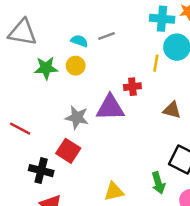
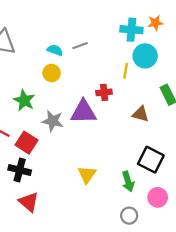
green star: (46, 68) -> (24, 100), moved, turned 30
red square: (68, 151) -> (26, 143), moved
yellow triangle: (114, 192) -> (87, 175), moved, turned -42

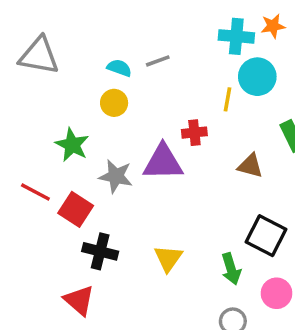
black cross: (20, 170) -> (100, 251), moved

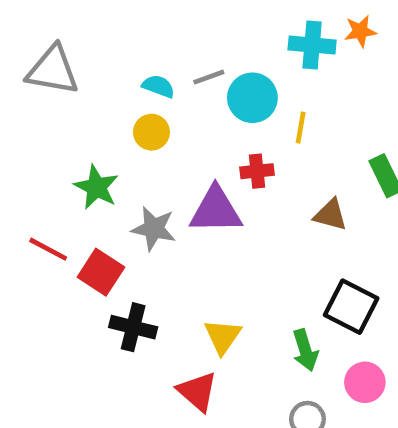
cyan circle: (257, 77) -> (252, 98), moved
red triangle: (79, 300) -> (197, 391), moved

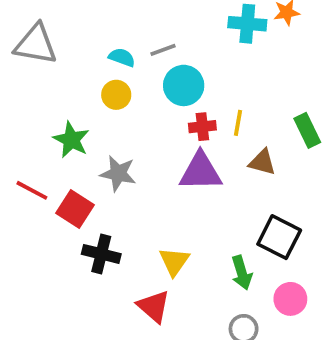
cyan circle: (252, 98) -> (184, 85), moved
yellow line: (301, 128) -> (238, 123), moved
purple triangle: (216, 210) -> (200, 172), moved

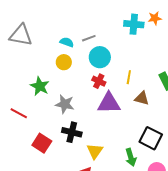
red cross: (202, 127) -> (99, 81), moved, turned 32
red square: (75, 209) -> (42, 143), moved
black cross: (101, 254) -> (72, 132), moved

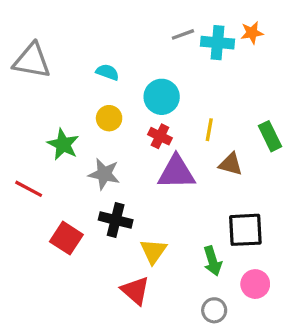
gray line: (89, 38) -> (183, 34), moved
yellow circle: (64, 62) -> (109, 118), moved
black square: (151, 138) -> (245, 230), turned -30

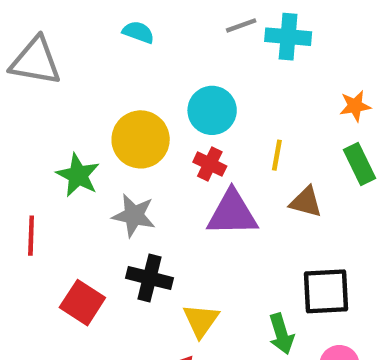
orange star: (252, 33) -> (355, 106), moved
cyan semicircle: (107, 72) -> (138, 32), moved
yellow circle: (109, 118) -> (141, 139), size x1.6
red line: (29, 189) -> (31, 236), turned 64

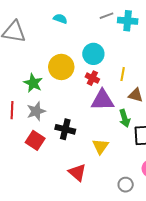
gray star: (134, 215) -> (36, 111), moved, turned -30
yellow triangle: (201, 320) -> (100, 146), moved
green arrow: (281, 334) -> (125, 118), moved

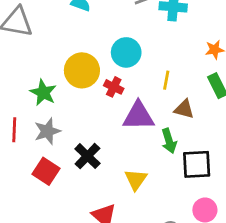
red cross: (92, 78) -> (114, 87), moved
black cross: (65, 129) -> (87, 156), turned 30

